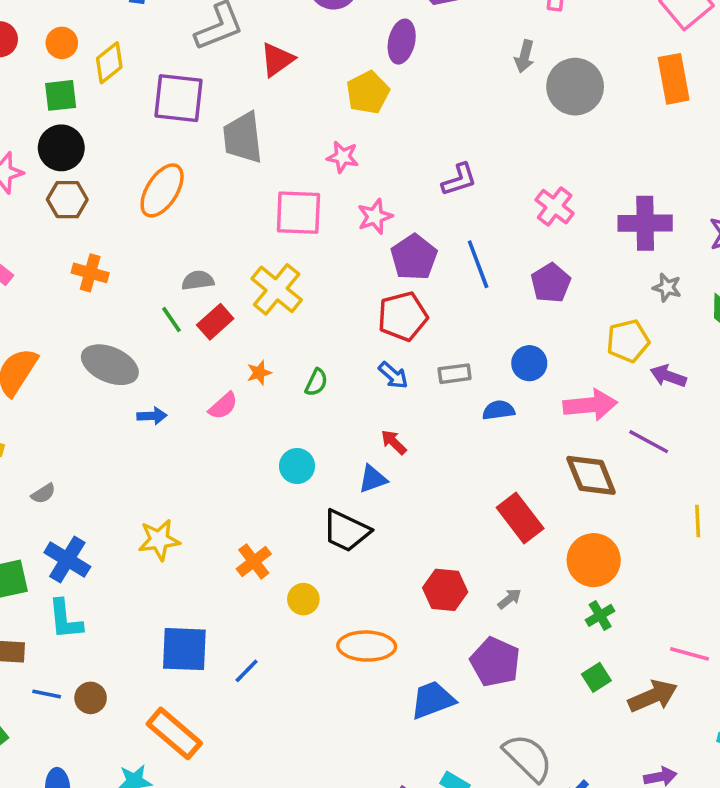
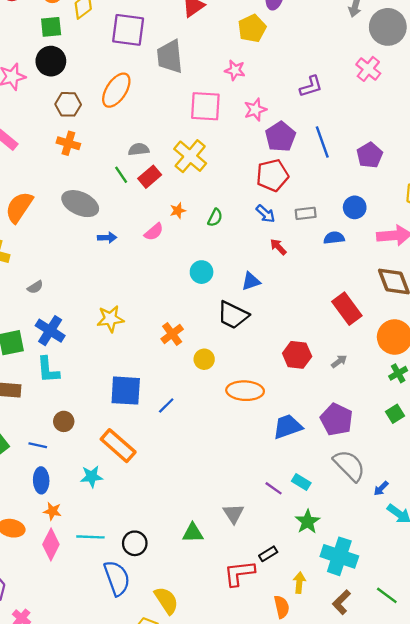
brown hexagon: (67, 200) -> (68, 104), moved
pink cross: (555, 207) -> (368, 69), moved
red arrow: (394, 442) -> (278, 247), moved
purple pentagon: (495, 662) -> (336, 420), moved
blue line: (47, 694) -> (38, 445), moved

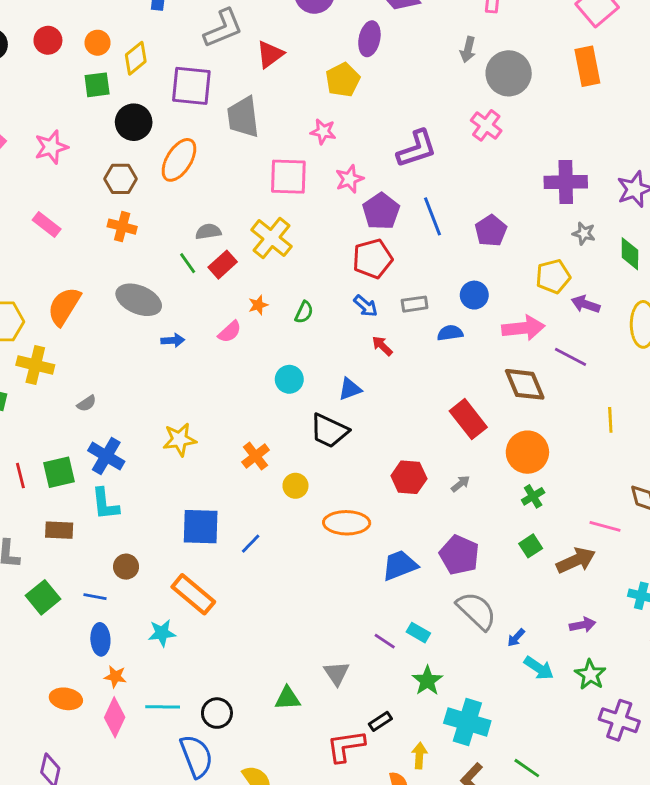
black circle: (51, 61) -> (134, 122), moved
purple L-shape: (311, 86) -> (417, 149), size x1.4

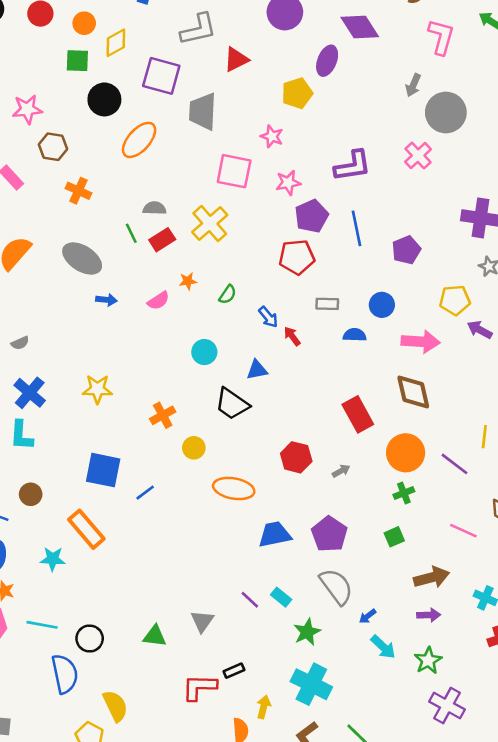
brown hexagon: (121, 179) -> (53, 147), moved
blue arrow: (366, 306) -> (268, 317), moved
purple line: (570, 357) -> (455, 464), moved
brown arrow: (576, 560) -> (432, 577), moved
green star: (427, 681) -> (307, 632), moved

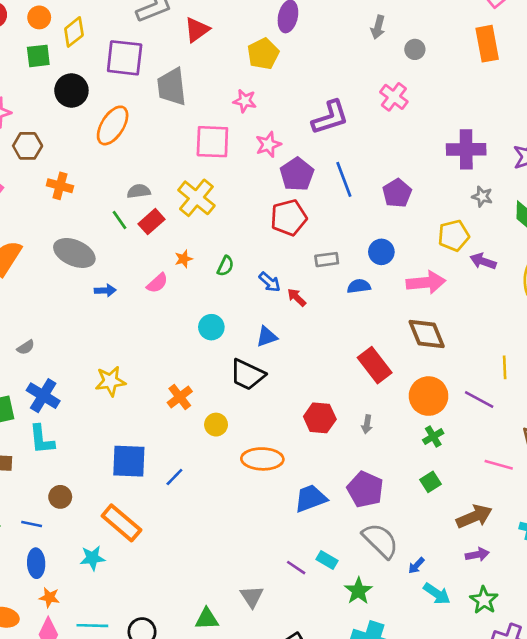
gray circle: (446, 112) -> (415, 49), size x0.5
gray arrow: (341, 471) -> (367, 424), turned 138

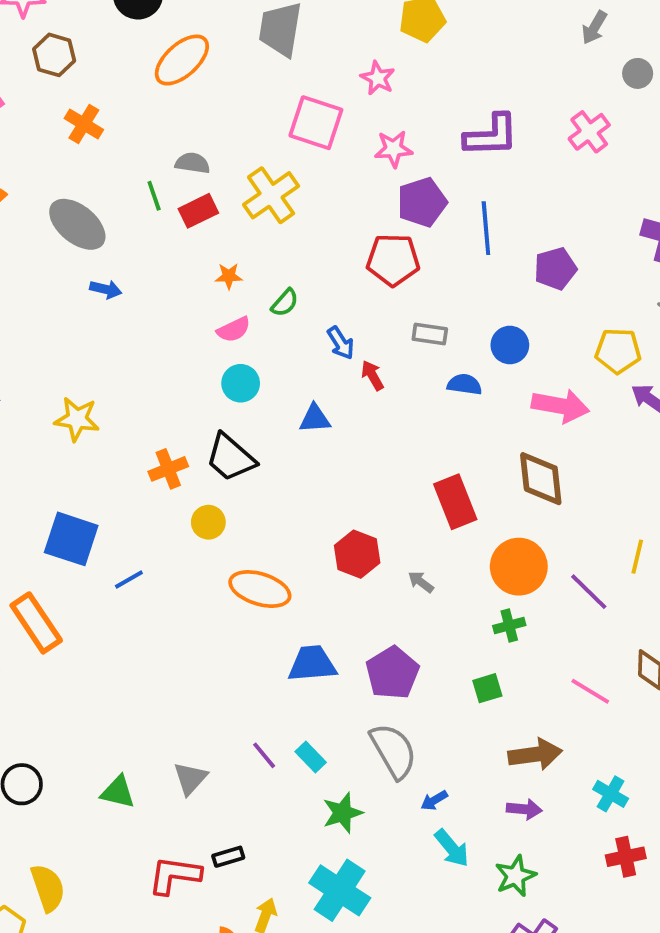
pink semicircle: (157, 283) -> (234, 330), moved
black trapezoid: (247, 375) -> (231, 458), moved
gray arrow: (367, 424) -> (421, 582), turned 102

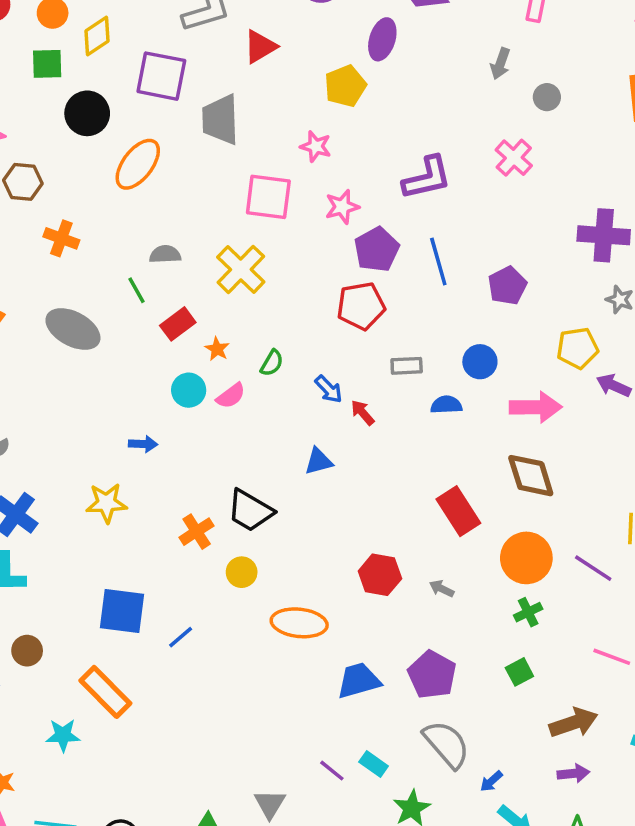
red rectangle: (198, 211) -> (178, 324), moved
orange star: (229, 276) -> (217, 349), turned -30
blue arrow: (106, 289) -> (143, 444), moved
cyan circle: (241, 383) -> (189, 390), moved

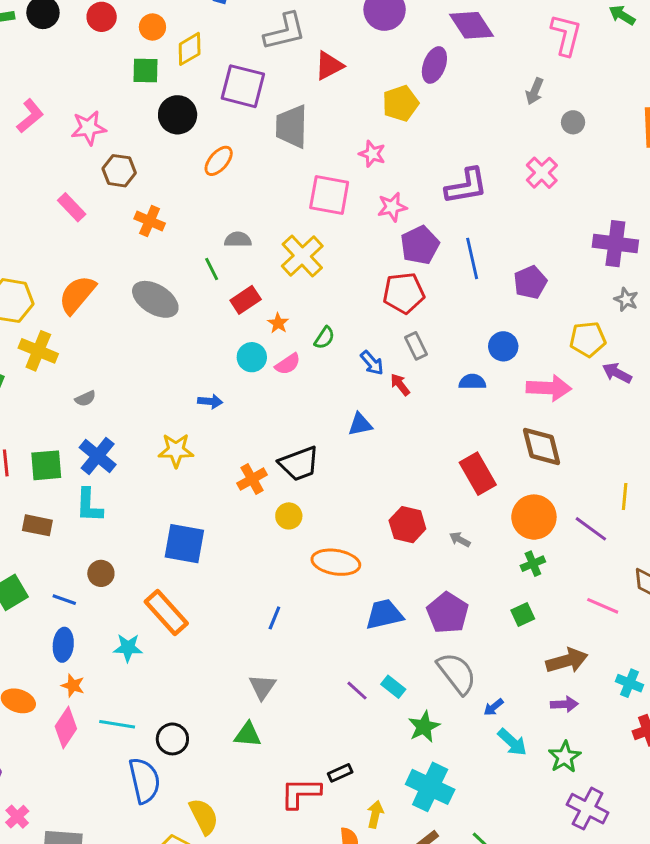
orange ellipse: (138, 164) -> (219, 161), size x0.7
gray rectangle: (407, 366) -> (416, 346), moved, turned 64
black trapezoid: (250, 511) -> (299, 464), turned -54
blue line: (181, 637) -> (274, 618), moved, turned -30
gray triangle: (270, 804) -> (262, 687), moved

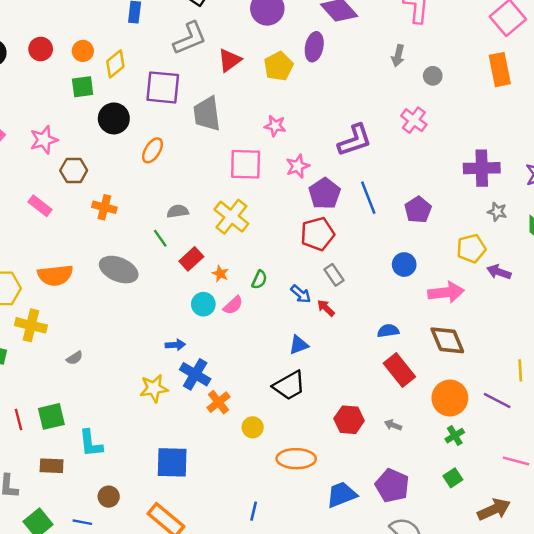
yellow pentagon: (400, 103) -> (278, 66), moved
orange semicircle: (77, 295) -> (55, 275), turned -128
blue semicircle: (472, 382) -> (388, 331), moved
blue cross: (98, 456) -> (195, 374), moved
black trapezoid: (299, 464) -> (289, 386), moved

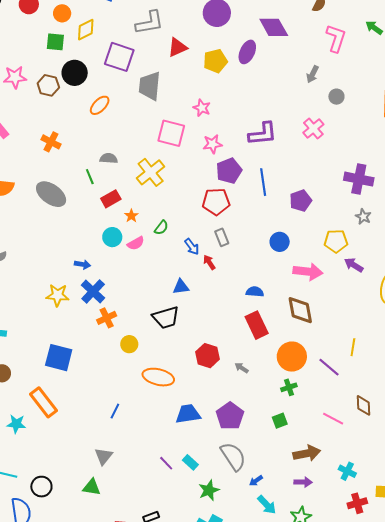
brown hexagon: (74, 171) -> (48, 85), moved

